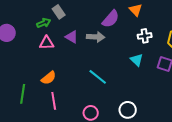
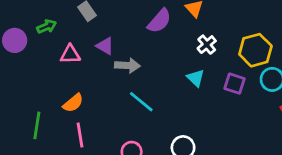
green arrow: (44, 23) -> (47, 26), moved
white cross: (145, 36) -> (207, 45), turned -32
gray arrow: (96, 37) -> (127, 65), moved

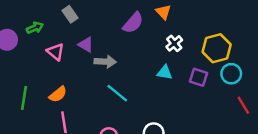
pink triangle: (70, 54) -> (55, 52), turned 42
cyan triangle: (196, 78) -> (165, 72), turned -35
green line: (37, 125) -> (24, 98), moved

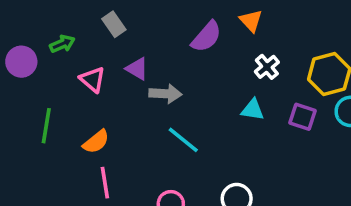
green line: (24, 98) -> (46, 126), moved

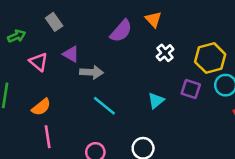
cyan triangle: (253, 110) -> (156, 101), moved, turned -48

